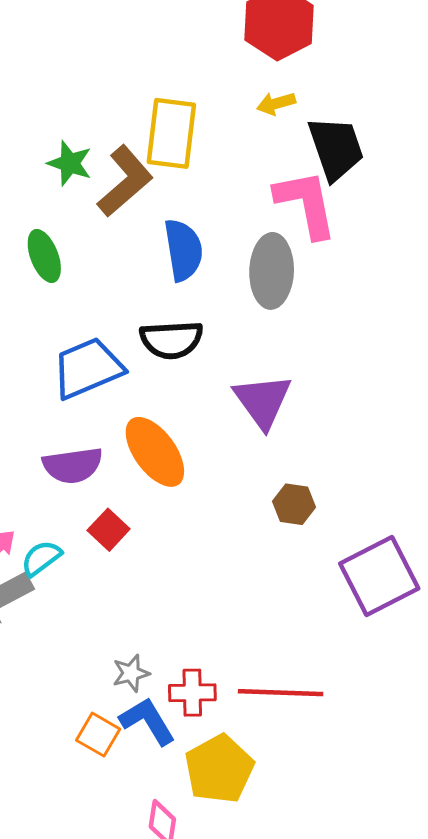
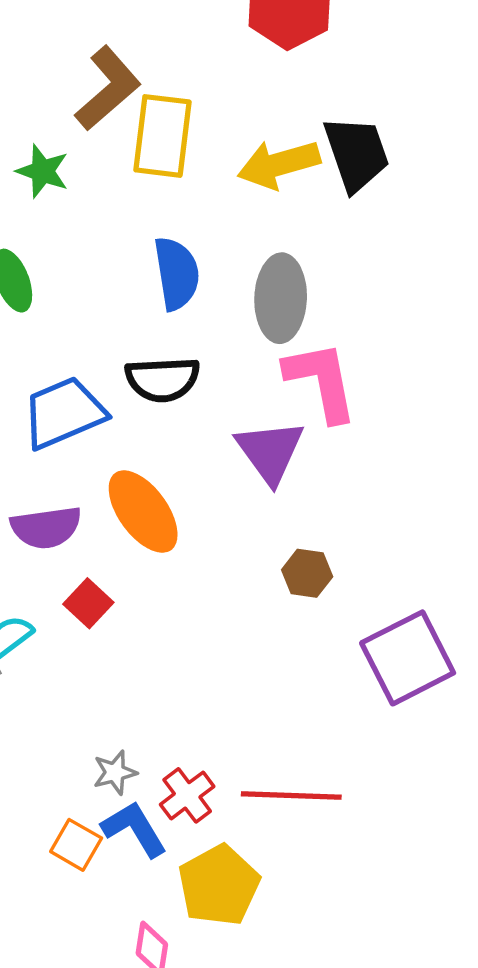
yellow arrow: (276, 103) -> (279, 164), moved, size x1.8
brown L-shape: (125, 181) -> (108, 88), moved
pink L-shape: (306, 204) -> (321, 381), moved
red cross: (192, 693) -> (187, 795), turned -36

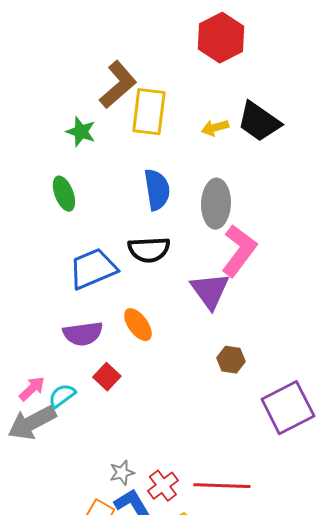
black trapezoid: (356, 154) -> (259, 122), turned 144
yellow arrow: (279, 164) -> (215, 128), size x0.6
pink L-shape: (321, 381) -> (239, 251), turned 48
orange ellipse: (143, 512) -> (138, 325), size x0.7

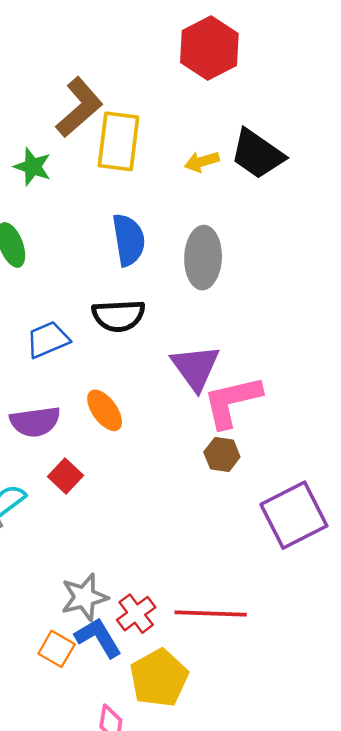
pink L-shape: (239, 251) -> (232, 401), moved, turned -140
blue trapezoid: (93, 269) -> (48, 340), size x0.7
gray star: (122, 473) -> (84, 597), size x1.5

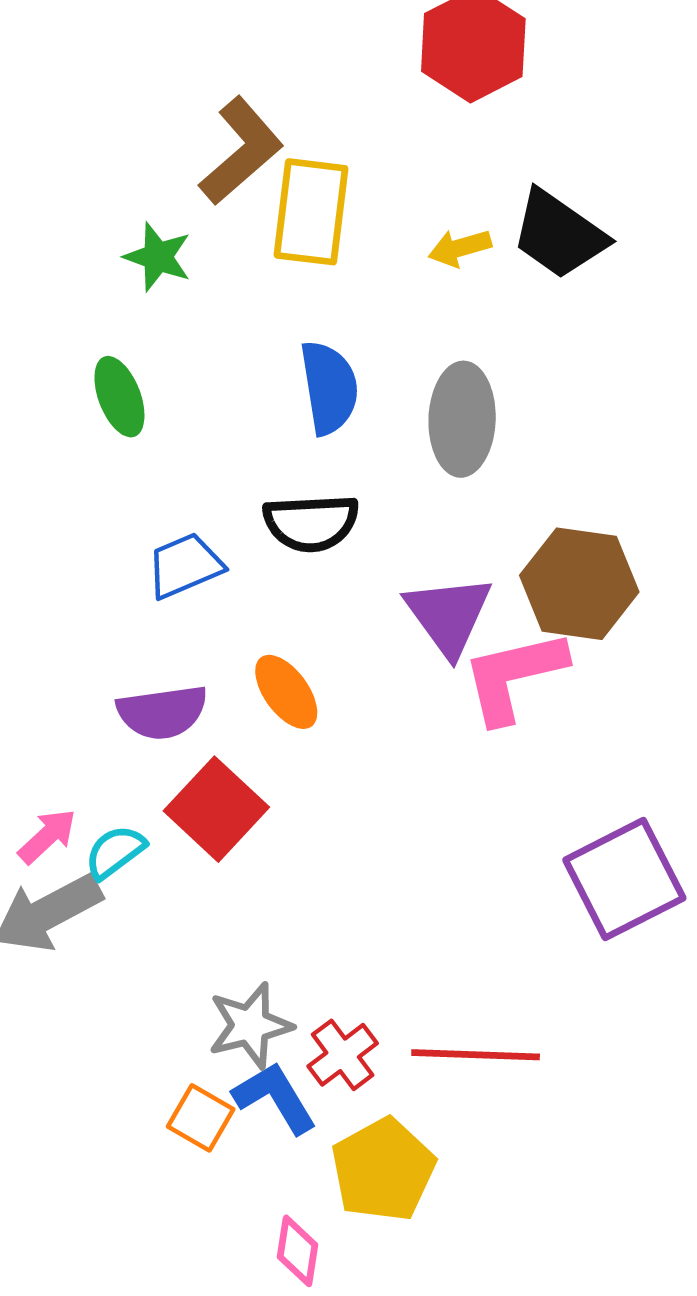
brown hexagon: (222, 455) -> (579, 584), moved, size x1.8
red square: (65, 476) -> (216, 809), size x1.6

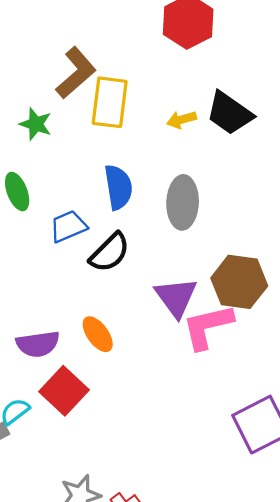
black semicircle: (311, 523) -> (110, 253), turned -42
blue trapezoid: (185, 566) -> (68, 226), moved

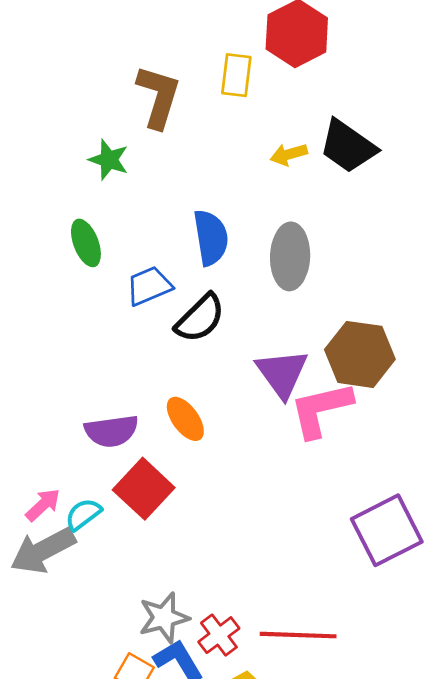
brown L-shape: (76, 73) -> (158, 97), turned -32
yellow rectangle: (110, 102) -> (236, 75), moved, size x0.7

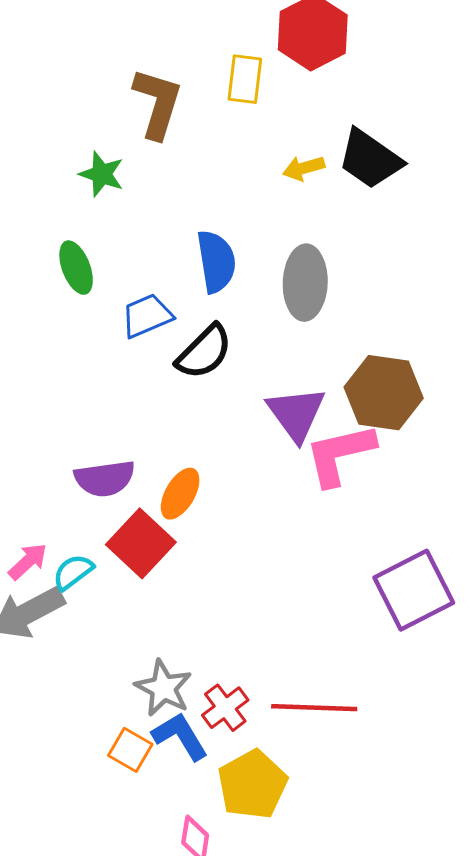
orange ellipse: (185, 419) -> (180, 494), moved, turned 66
gray star: (164, 618) -> (163, 688), turned -30

